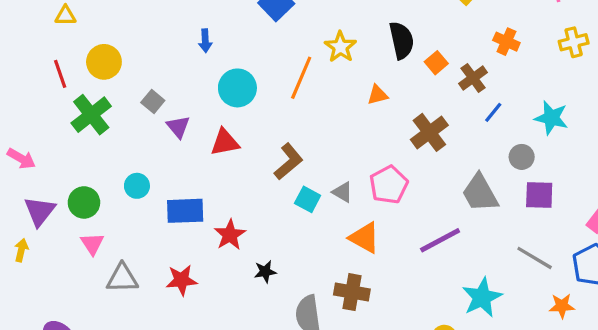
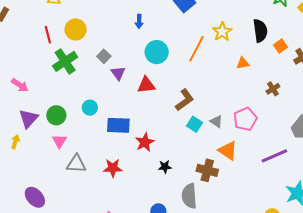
brown cross: (429, 132) -> (273, 89), size x0.6
brown cross: (352, 292) -> (207, 170), moved

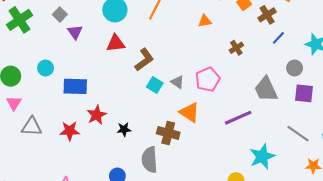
red triangle: (146, 85) -> (116, 43), moved
red star: (145, 142) -> (97, 115), moved

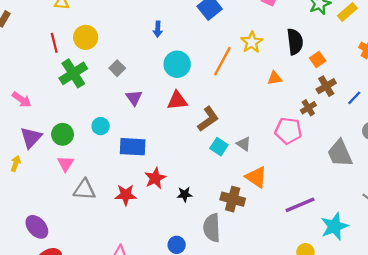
brown cross: (267, 15) -> (326, 86), moved
purple triangle: (75, 32) -> (134, 98), moved
pink pentagon: (208, 79) -> (288, 131), moved, turned 30
purple line: (238, 118) -> (300, 205), moved

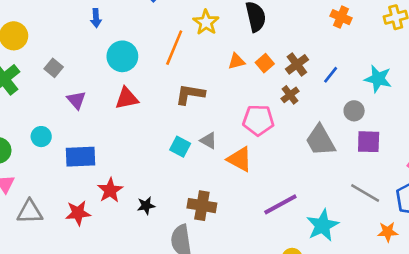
orange square: (318, 59) -> (265, 63), moved
brown cross: (308, 108) -> (290, 95), moved
brown L-shape: (208, 119) -> (190, 94), moved, turned -130
orange triangle: (256, 177) -> (240, 159), moved

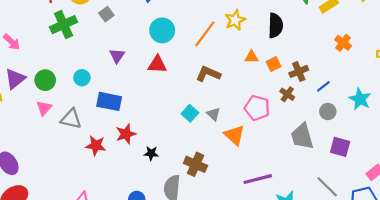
gray square: (54, 68) -> (106, 14), moved
brown cross: (290, 95) -> (287, 94), turned -32
gray circle: (354, 111) -> (328, 111), moved
gray triangle: (30, 212) -> (71, 119), moved

